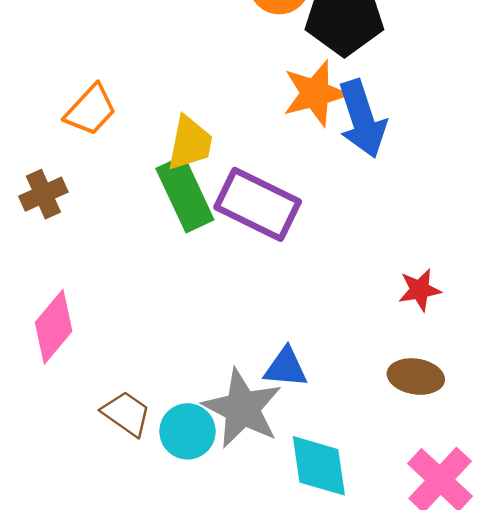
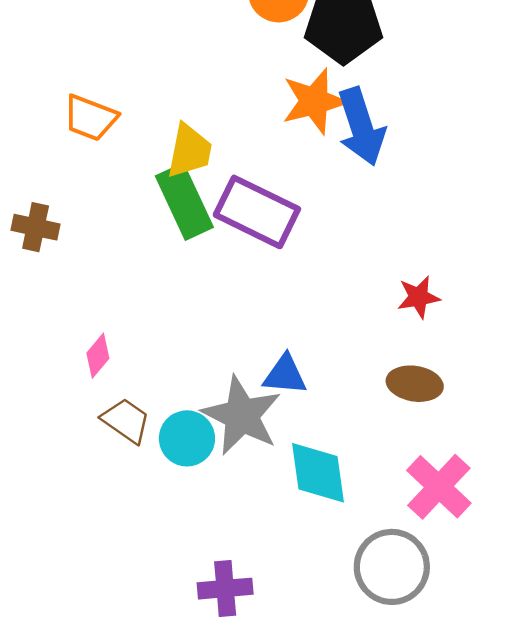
orange trapezoid: (91, 110) -> (90, 118), turned 68
brown cross: (43, 194) -> (36, 227), moved, turned 36
pink diamond: (54, 327) -> (98, 356), moved, size x0.6

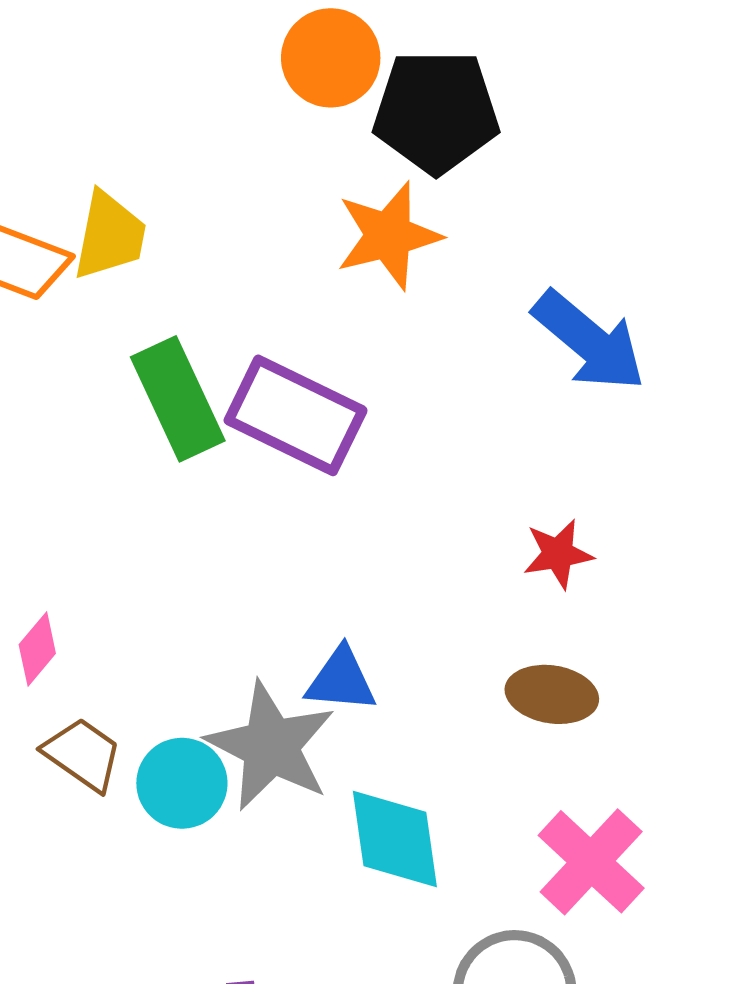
blue arrow: (361, 127) -> (589, 341), moved, turned -32
yellow trapezoid: (189, 151) -> (110, 236), moved

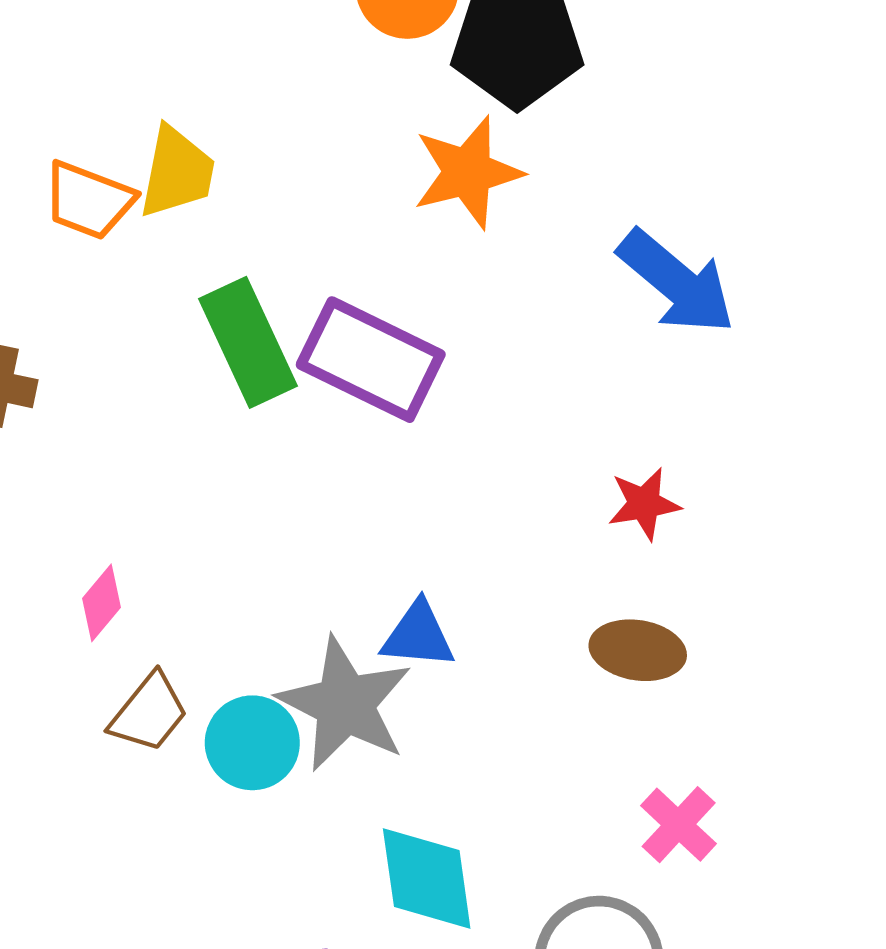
brown trapezoid: (83, 754) -> (149, 713), turned 94
cyan diamond: (395, 839) -> (427, 878), moved
pink cross: (591, 862) -> (679, 825), size x0.7

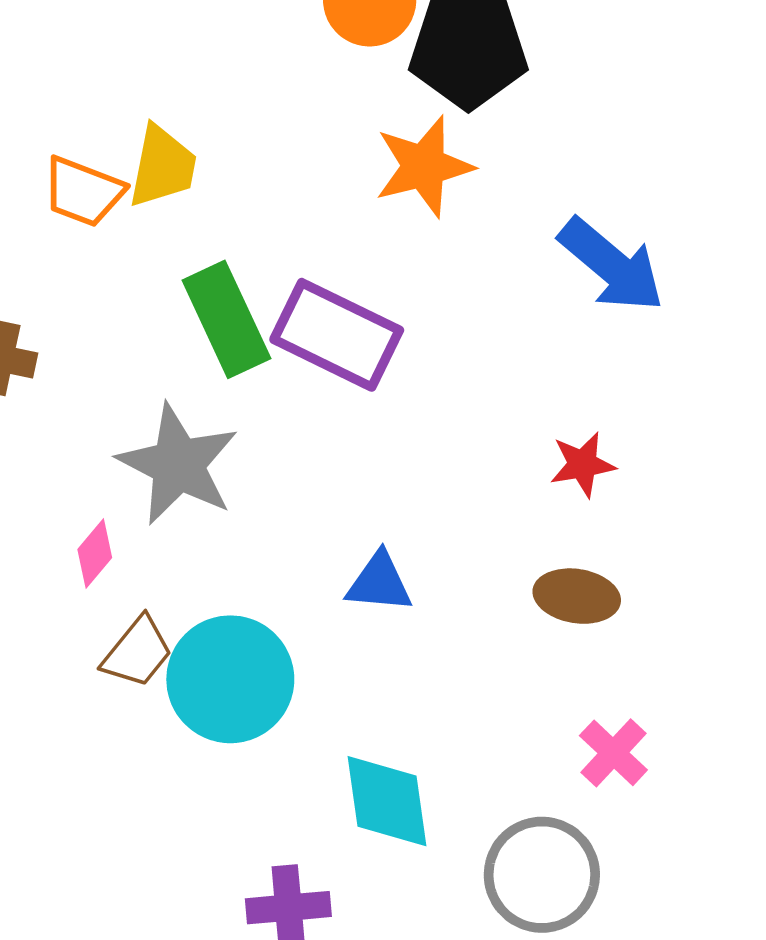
gray star: (345, 704) -> (178, 464), moved
cyan circle: (252, 743) -> (230, 679), size x1.5

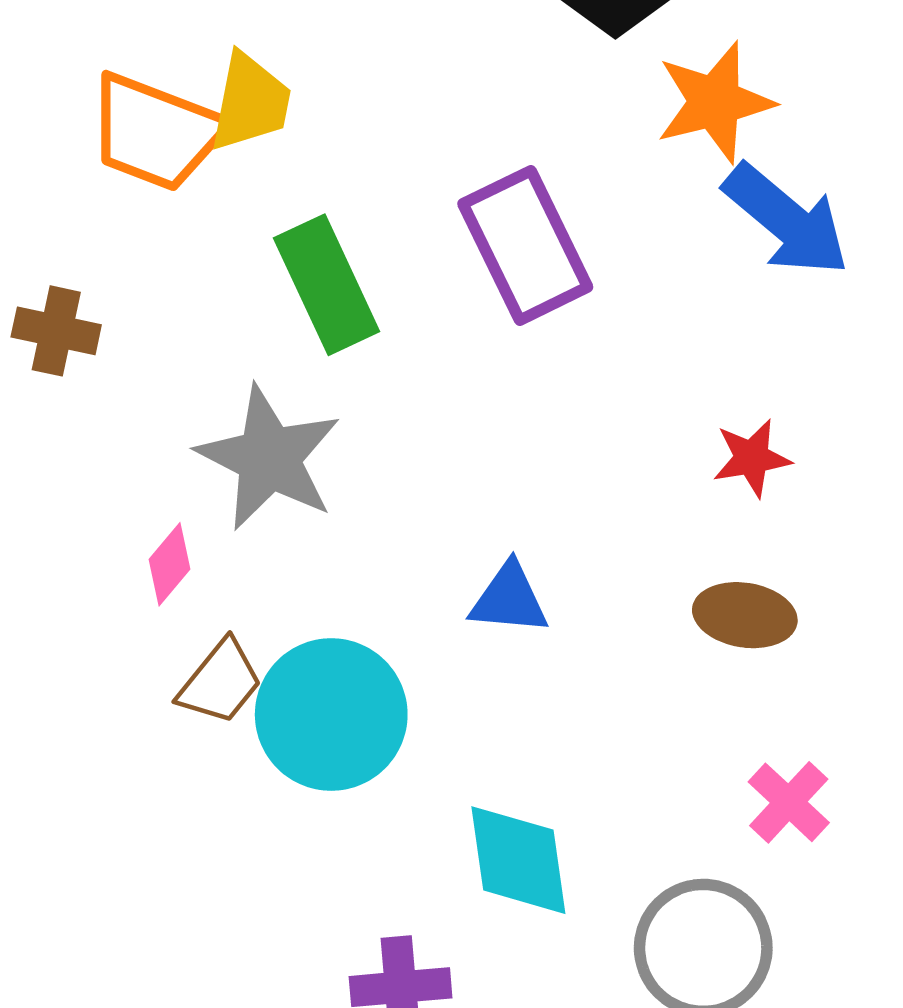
orange star: (424, 166) -> (715, 102), moved
orange trapezoid: (83, 192) -> (156, 132), size x1.4
purple rectangle: (337, 335) -> (525, 245), moved, turned 38

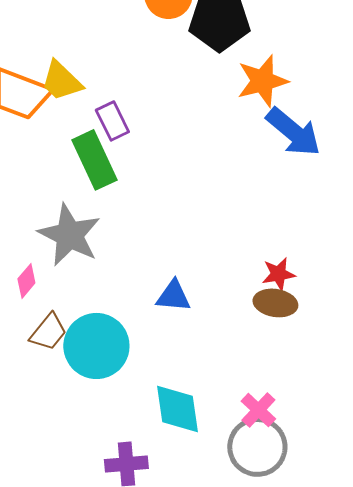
yellow trapezoid: (250, 102) -> (61, 81), turned 123
purple rectangle: (525, 245) -> (112, 121), moved, size x0.6
red star: (752, 458) -> (278, 274), moved
pink cross: (789, 802) -> (258, 410), moved

